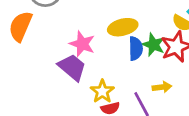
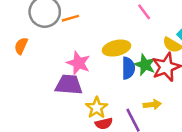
orange semicircle: (20, 26) -> (21, 46), size x0.6
purple trapezoid: (72, 67) -> (69, 85), turned -36

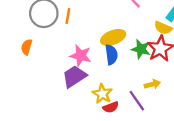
orange line: (70, 18) -> (68, 16), turned -56
blue semicircle: (128, 68) -> (111, 55), moved
purple trapezoid: (69, 85) -> (74, 76), turned -30

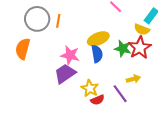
orange semicircle: (27, 47) -> (23, 49), size x1.5

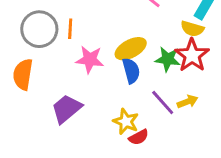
pink star: (70, 55) -> (90, 60), moved
purple trapezoid: (65, 74) -> (67, 109), moved
purple line: (120, 94) -> (163, 103), moved

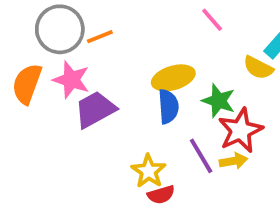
orange line: (70, 29) -> (100, 37), turned 54
red star: (192, 55) -> (240, 130), moved
pink star: (90, 60) -> (71, 80), moved
purple trapezoid: (67, 109) -> (95, 109), moved

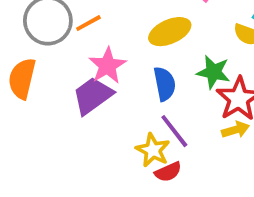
yellow ellipse: (173, 78) -> (170, 32), moved
pink star: (71, 80) -> (107, 66), moved, turned 30
purple line: (201, 156) -> (174, 131), moved

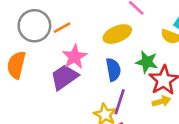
purple line: (174, 131) -> (120, 102), turned 55

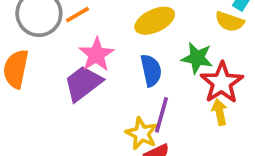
yellow arrow: (161, 101) -> (220, 112), turned -84

